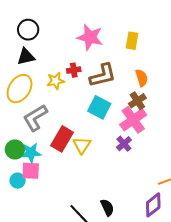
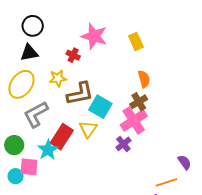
yellow rectangle: (132, 41) -> (136, 41), turned -36
red cross: (74, 70) -> (73, 55), moved, turned 32
brown L-shape: (103, 75) -> (80, 94), moved
yellow triangle: (82, 145) -> (88, 129), moved
cyan star: (31, 153) -> (48, 150), moved, turned -30

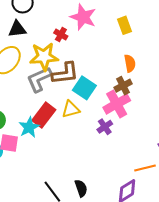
yellow star: (58, 78) -> (44, 57), size x1.6
gray L-shape: (36, 114) -> (39, 79), moved
yellow triangle: (88, 129) -> (71, 109), turned 36

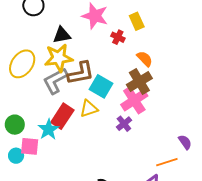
black triangle: (17, 29) -> (62, 35), moved
red cross: (61, 35) -> (118, 37), moved
orange semicircle: (130, 63) -> (145, 59), turned -30
brown cross: (123, 86) -> (139, 81), size x1.4

